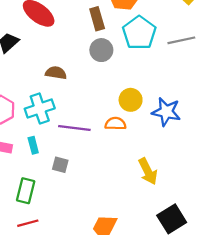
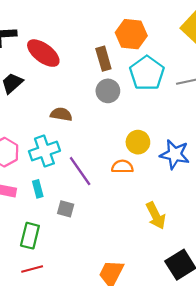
purple line: (74, 128) -> (80, 171), turned 48

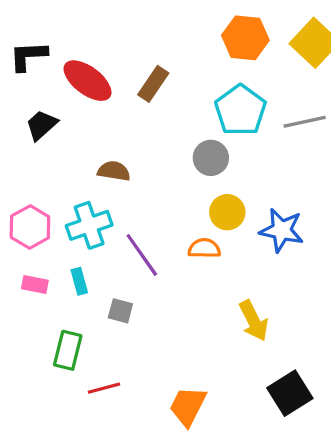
orange hexagon: (131, 34) -> (245, 38), moved
brown rectangle: (103, 59) -> (153, 84), moved, turned 50
gray circle: (108, 91) -> (211, 158), moved
red line: (32, 269) -> (104, 388), moved

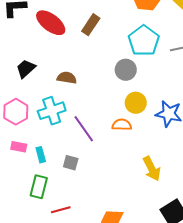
black trapezoid: (41, 125) -> (26, 69), moved
cyan rectangle: (79, 281) -> (41, 155), moved

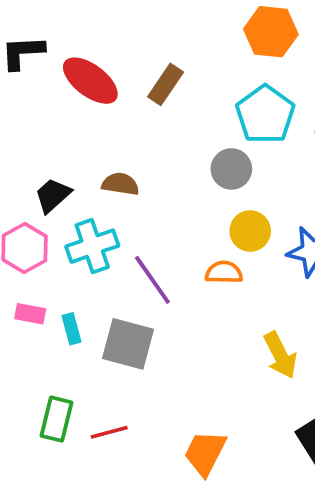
black trapezoid: (26, 69) -> (53, 195), moved
gray square: (71, 163) -> (128, 344), size x1.8
green rectangle: (39, 187) -> (57, 419), moved

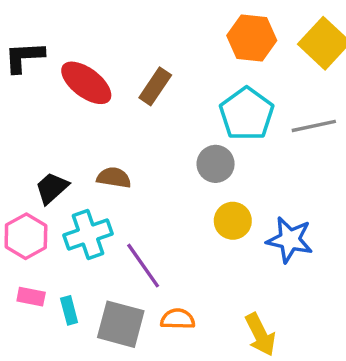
orange semicircle: (224, 272) -> (178, 319), moved

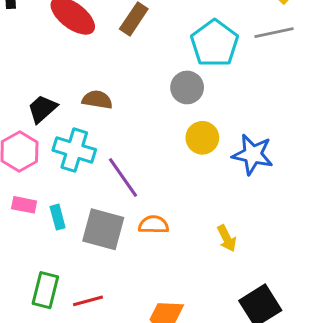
gray line: (314, 126) -> (274, 33), moved
cyan cross: (88, 235) -> (74, 150), turned 36
yellow arrow: (260, 335) -> (227, 238), size x0.7

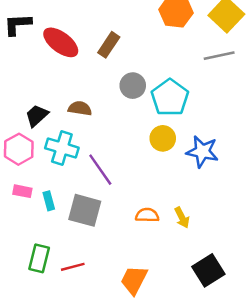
cyan pentagon: (215, 43) -> (170, 98), moved
gray circle: (187, 87) -> (133, 86), moved
orange semicircle: (154, 225) -> (147, 215), moved

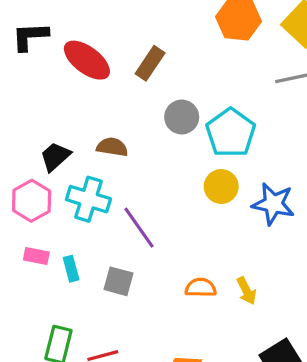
gray square: (85, 210) -> (118, 281), size x0.7

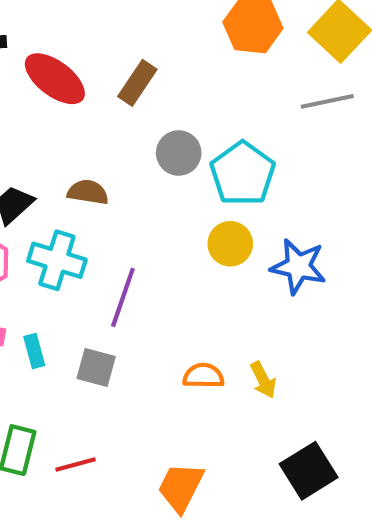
purple line: (139, 228) -> (123, 297), turned 54

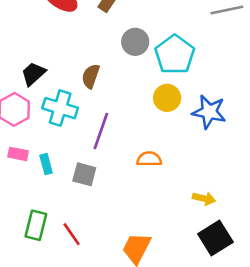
brown semicircle: (88, 192) -> (91, 76), moved, turned -80
orange semicircle: (203, 376) -> (149, 159), moved
yellow arrow: (263, 380) -> (204, 198), moved, turned -50
red line: (75, 465) -> (72, 234), turned 70

